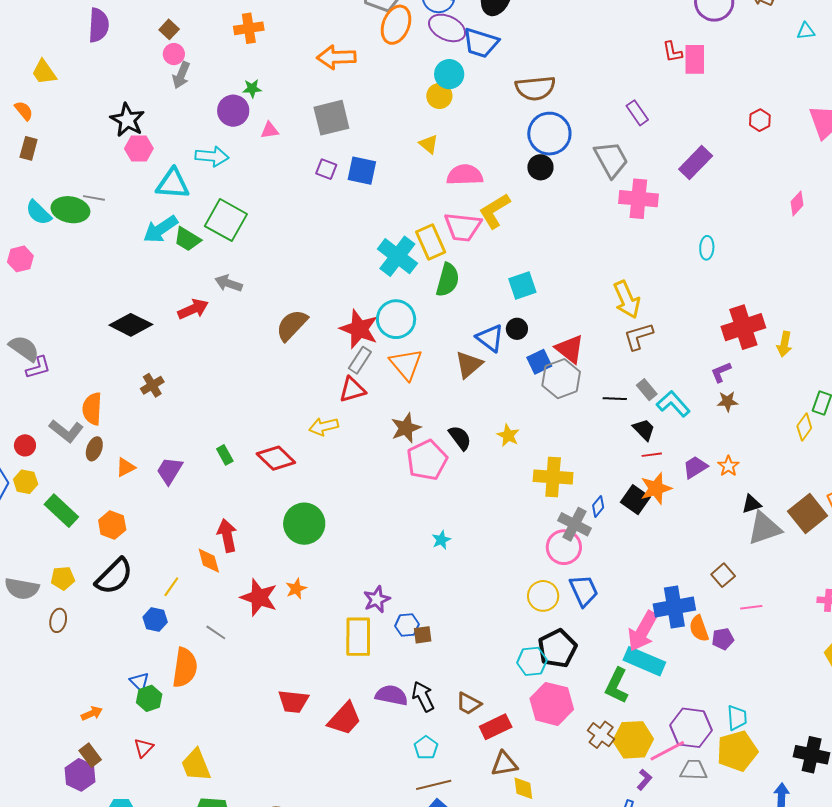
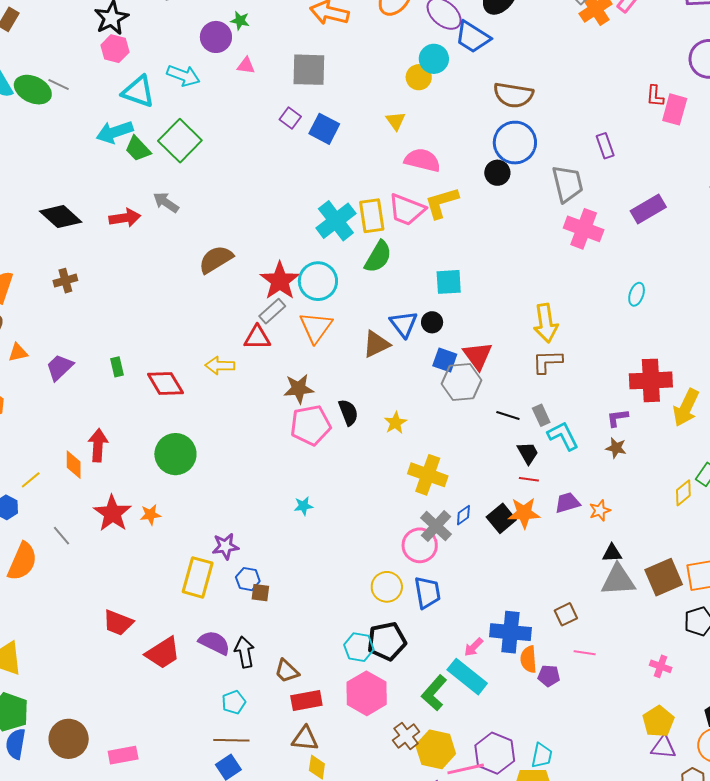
yellow arrow: (784, 344) -> (686, 408), size x1.5
blue square: (539, 362) -> (445, 360), turned 30
pink arrow: (643, 631) -> (474, 647), size x0.5

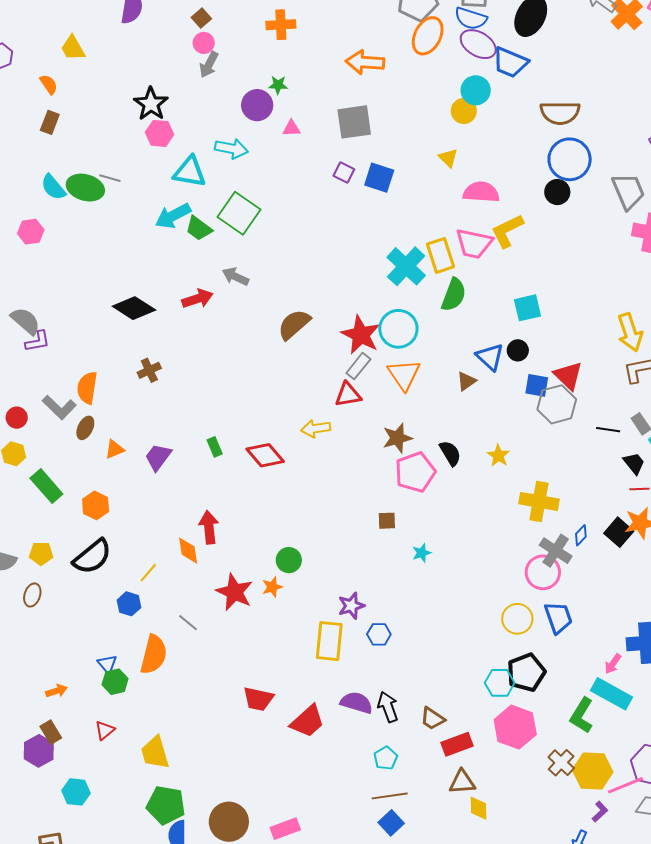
brown triangle: (376, 344) -> (466, 381), size x0.7
green circle: (175, 454) -> (289, 560), moved, size x0.6
brown square: (260, 593) -> (387, 521), moved

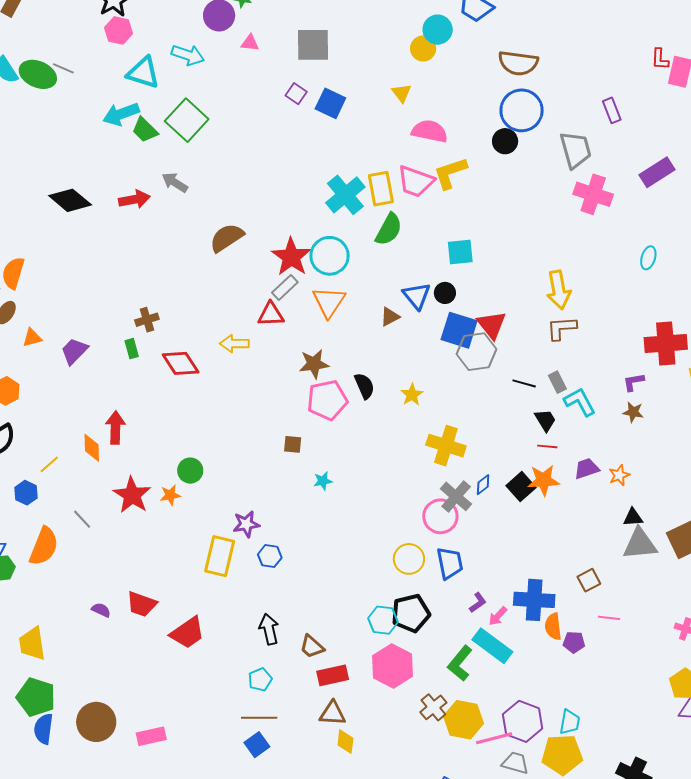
brown cross: (149, 370) -> (147, 320), moved
blue square: (537, 385) -> (459, 330), size x1.5
purple semicircle: (357, 703) -> (101, 610), moved, size x0.6
purple L-shape: (600, 812) -> (478, 602), moved

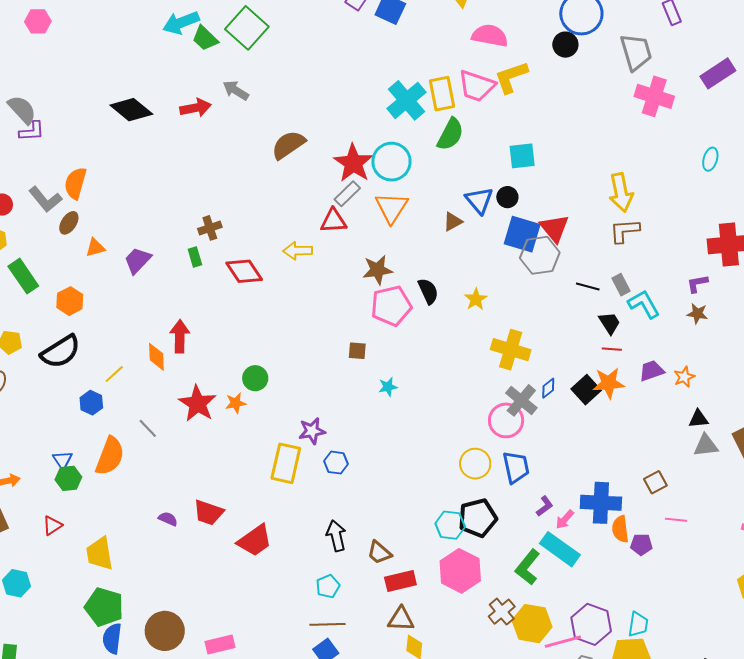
gray triangle: (640, 544) -> (706, 445), size x0.7

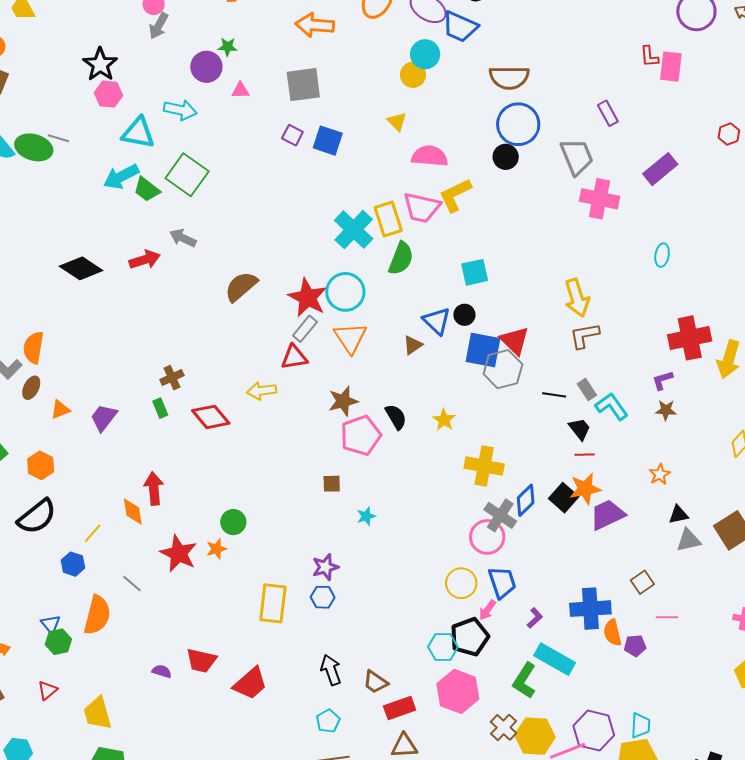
purple trapezoid: (652, 371) -> (607, 515), moved, size x1.4
blue diamond: (548, 388) -> (526, 500), size x1.5
purple star: (312, 431) -> (325, 567), moved
pink arrow: (565, 519) -> (487, 610), moved

